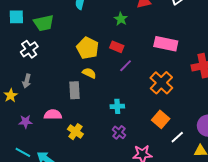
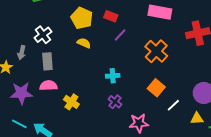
white cross: (29, 49) -> (43, 35), moved
gray rectangle: (75, 90) -> (47, 61), moved
purple star: (25, 122) -> (21, 93), size x1.6

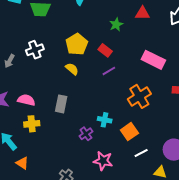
gray rectangle: (47, 61) -> (61, 104), moved
cyan cross: (113, 76) -> (105, 120), moved
yellow cross: (71, 102) -> (32, 124), moved, turned 35

